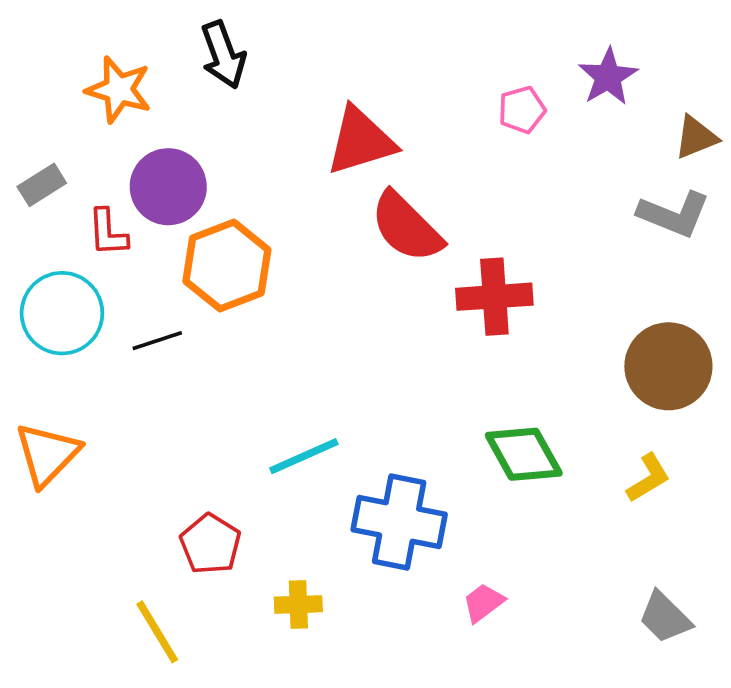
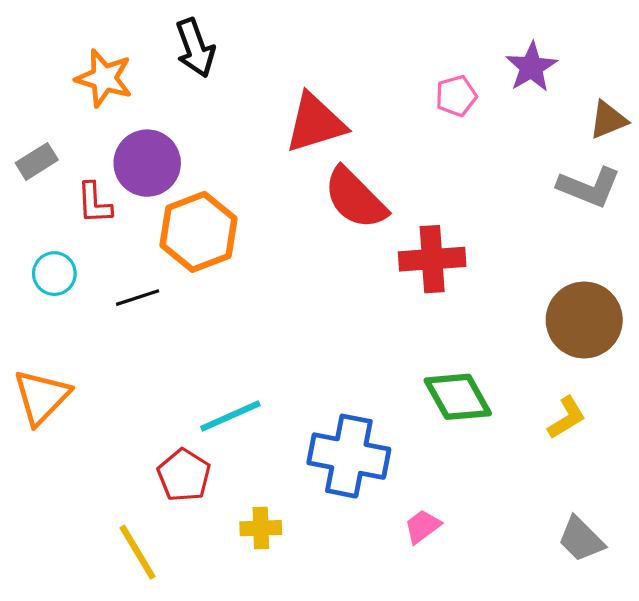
cyan circle: (62, 313) -> (54, 274), size x0.6
cyan line: (304, 456) -> (230, 416), moved

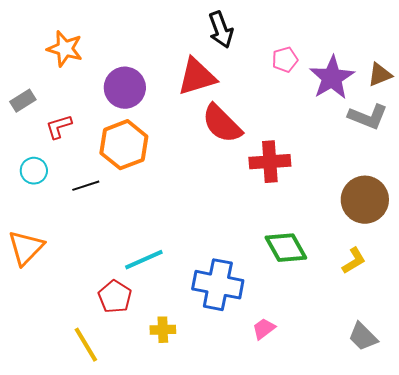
black arrow: (195, 48) -> (221, 30), moved
purple star: (531, 67) -> (332, 78), moved, size x1.4
purple circle: (147, 163) -> (125, 88), moved
red L-shape: (94, 203) -> (59, 127), turned 76

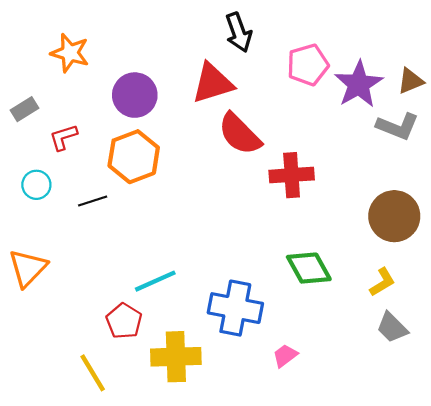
pink pentagon: (285, 60) -> (308, 65), size x1.5
yellow cross: (163, 330) -> (176, 357), size x1.8
gray trapezoid: (363, 337) -> (392, 328), moved

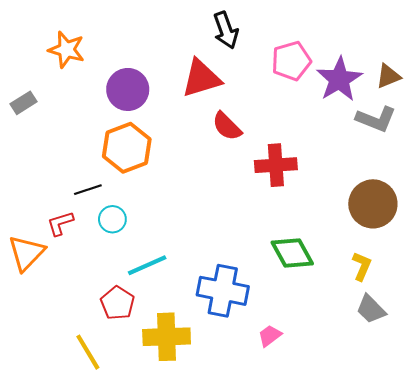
red semicircle: (240, 134) -> (227, 126), size x0.7
red L-shape: (63, 137) -> (60, 223), moved
cyan circle: (36, 185) -> (112, 219), moved
yellow L-shape: (382, 282) -> (362, 266), turned -36

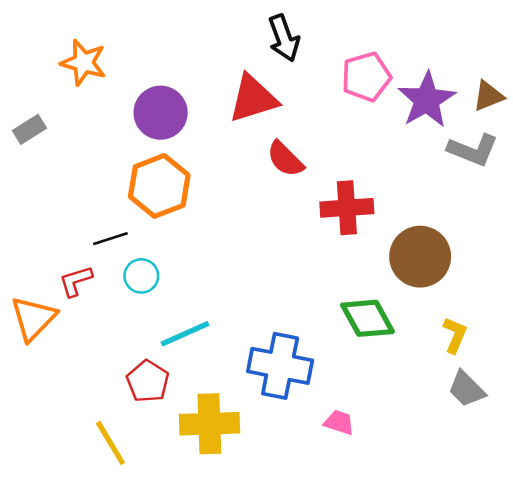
brown circle: (373, 204) -> (420, 257), moved
pink trapezoid: (270, 336) -> (339, 422), turned 55

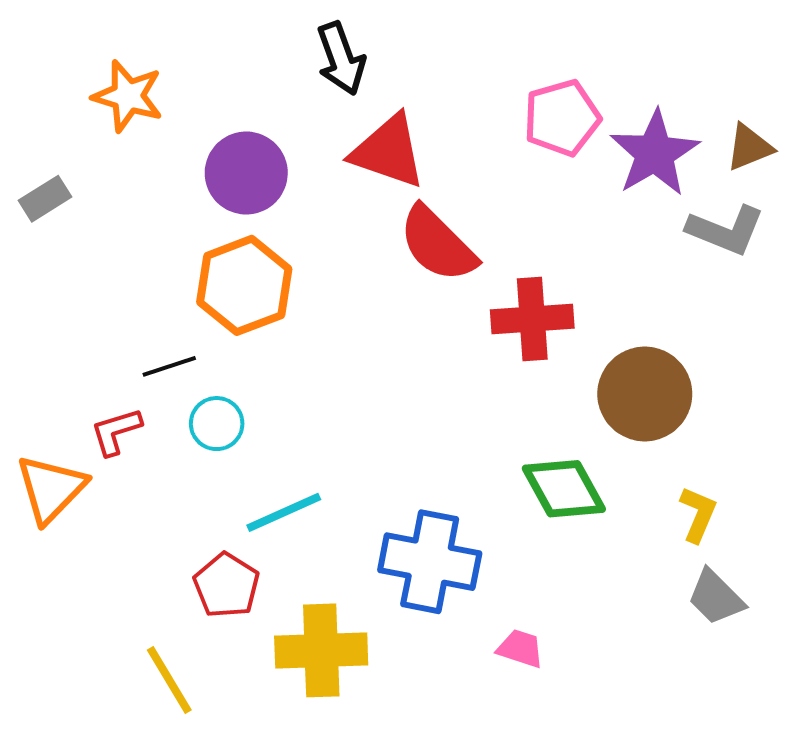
black arrow: (284, 38) -> (341, 59), moved
red triangle: (253, 99) -> (388, 151), turned 36
red semicircle: (285, 159) -> (438, 244), size x1.4

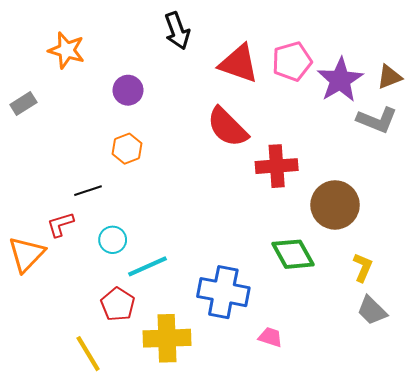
red triangle: (388, 151) -> (239, 64), moved
purple circle: (246, 173) -> (128, 90), size x0.7
orange hexagon: (244, 285) -> (127, 149), size x0.6
cyan circle: (217, 424) -> (113, 240), moved

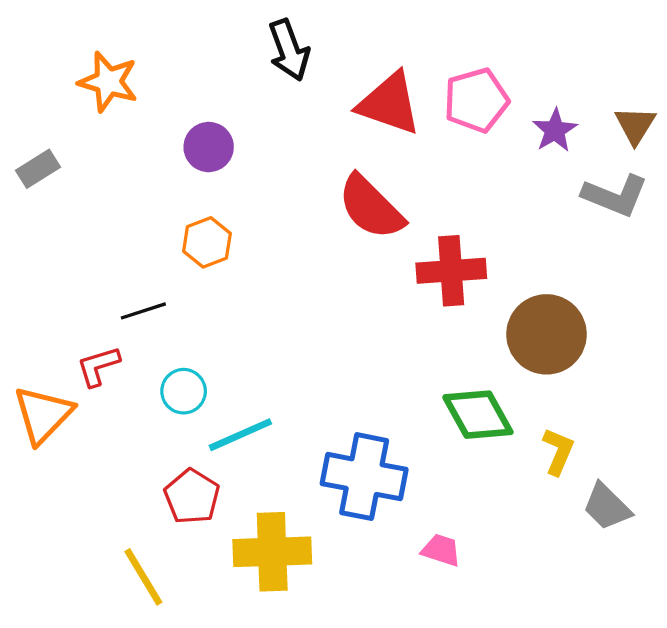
brown triangle: (389, 77) -> (635, 125), turned -36
purple star: (340, 80) -> (555, 130), size x0.6
yellow L-shape: (363, 267) -> (558, 451), moved

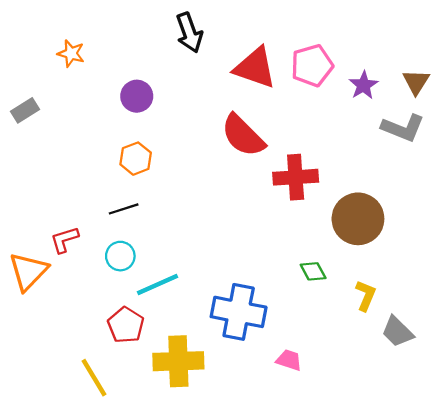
orange star: (108, 82) -> (71, 53), size x0.7
black line: (143, 311) -> (124, 209), moved
green diamond: (478, 415) -> (313, 271), size x0.6

